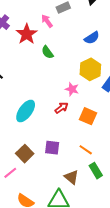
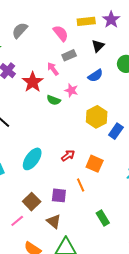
blue semicircle: (92, 38) -> (95, 76), moved
green semicircle: (47, 52) -> (54, 100), turned -32
pink star: (72, 89) -> (71, 90), moved
orange line: (86, 150) -> (81, 185), moved, turned 32
brown triangle: (71, 177) -> (54, 221), moved

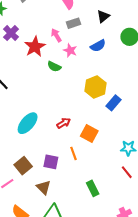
pink star: (71, 90) -> (70, 50), moved

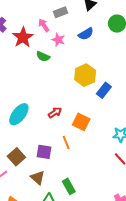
green rectangle: (93, 188) -> (69, 186), moved

